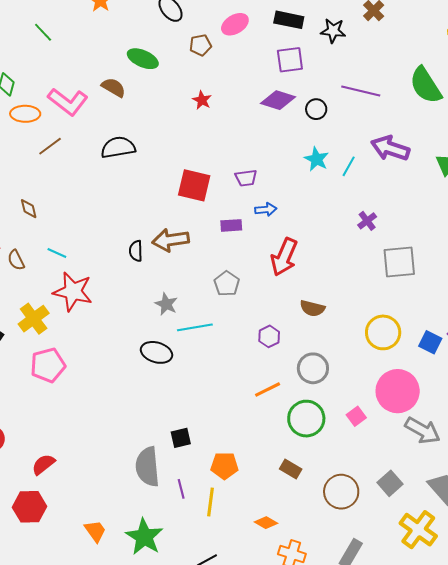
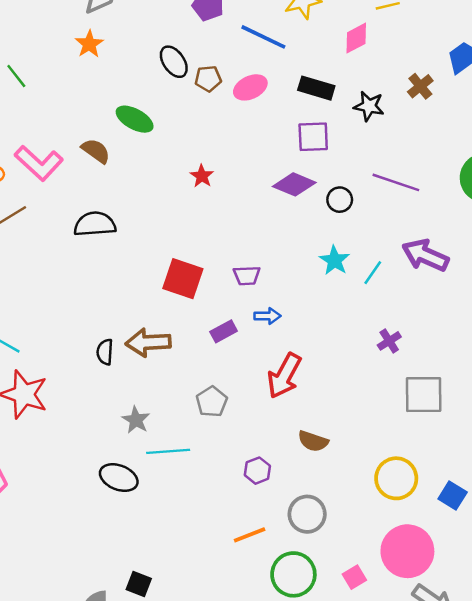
brown pentagon: (200, 45) -> (208, 79), moved
purple rectangle: (231, 225) -> (224, 331), turned -30
black square: (181, 438) -> (139, 584), turned 30

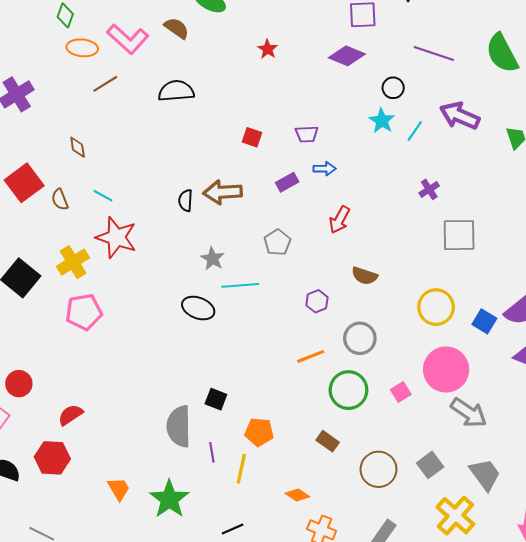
black circle: (340, 200) -> (393, 88), moved
red square: (183, 279) -> (252, 137), size x0.6
red arrow: (284, 376) -> (339, 220), size x0.7

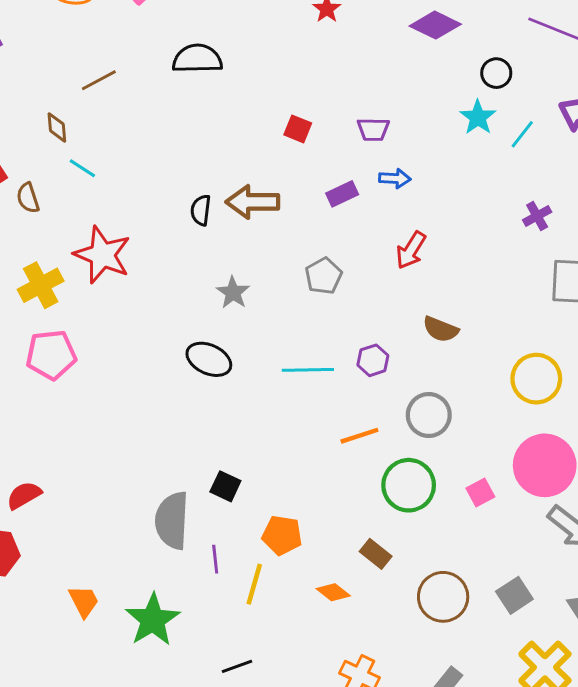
brown line: (105, 84) -> (99, 80), moved
cyan line: (103, 196) -> (82, 168), moved
cyan line: (240, 285) -> (308, 370), moved
orange diamond: (297, 495) -> (333, 592), moved

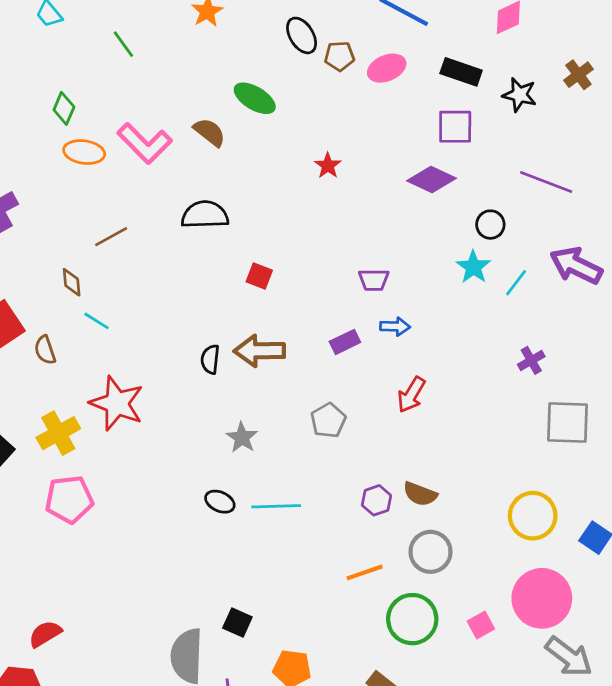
red square: (298, 129) -> (259, 276), moved
brown semicircle: (441, 329) -> (420, 494), moved
black ellipse: (209, 359) -> (220, 502), size x0.7
cyan line: (308, 370) -> (276, 506), moved

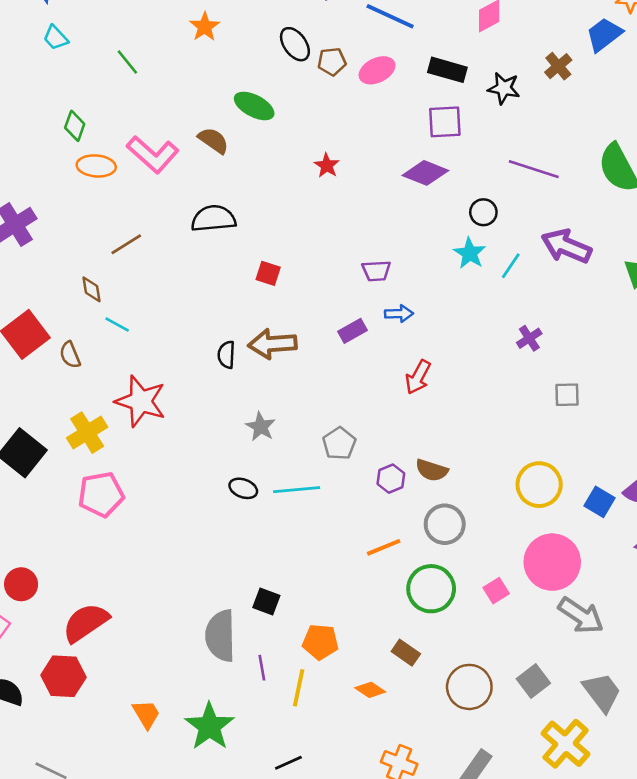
gray pentagon: (328, 420) -> (339, 444), moved
gray square: (568, 422) -> (567, 395), size x0.6
red semicircle: (45, 634) -> (86, 623), size x1.5

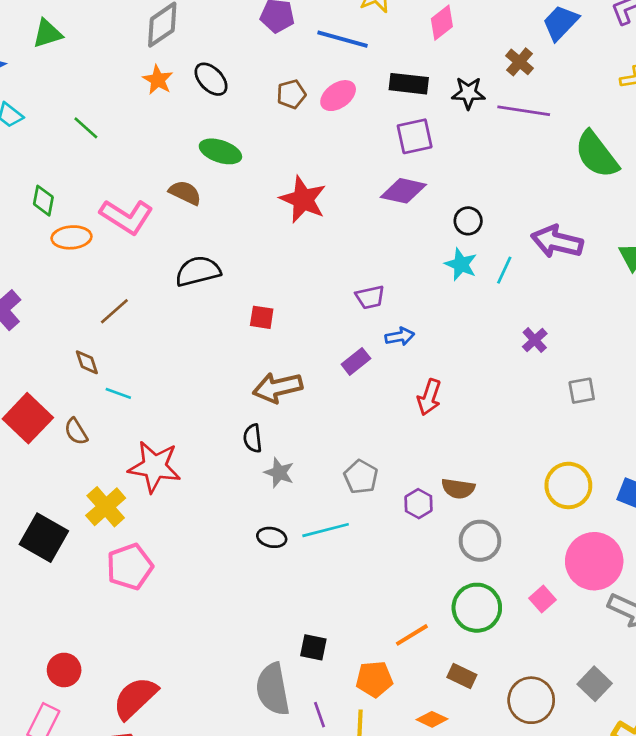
black ellipse: (295, 44) -> (211, 79), moved
red star: (327, 166) -> (303, 199), size x1.8
purple line: (534, 169) -> (524, 111), moved
black semicircle: (226, 355) -> (253, 438), moved
orange line: (384, 547) -> (412, 635), moved

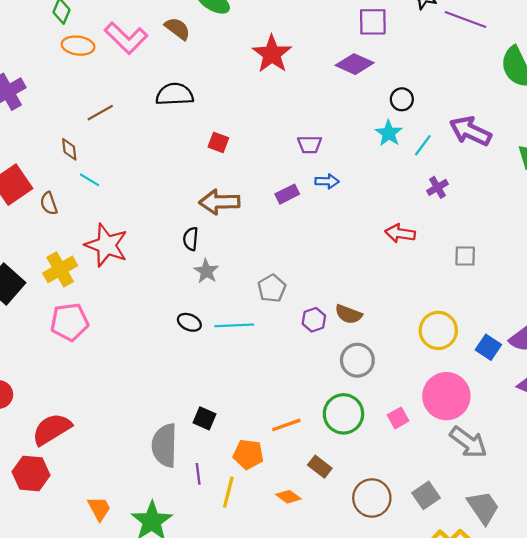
purple cross: (535, 340) -> (438, 187), moved
red arrow: (429, 397) -> (400, 233), moved, turned 68

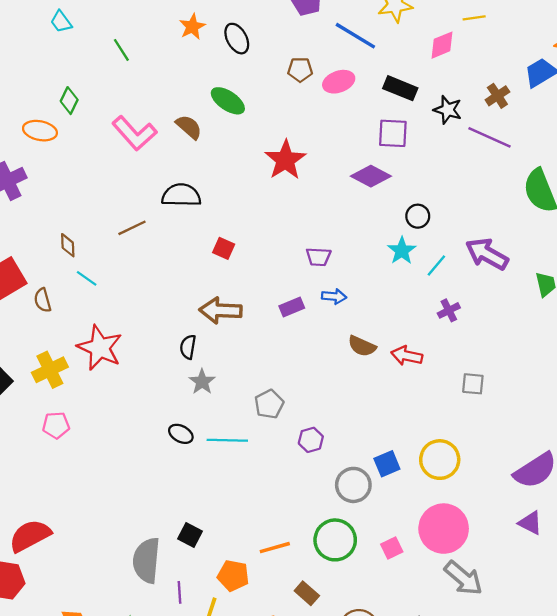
orange ellipse: (78, 46) -> (40, 131), moved
brown line: (100, 113) -> (132, 228), moved
brown semicircle: (349, 314) -> (362, 346), moved
pink pentagon: (69, 322) -> (56, 425), size x0.7
blue square: (488, 347) -> (387, 464), moved, turned 30

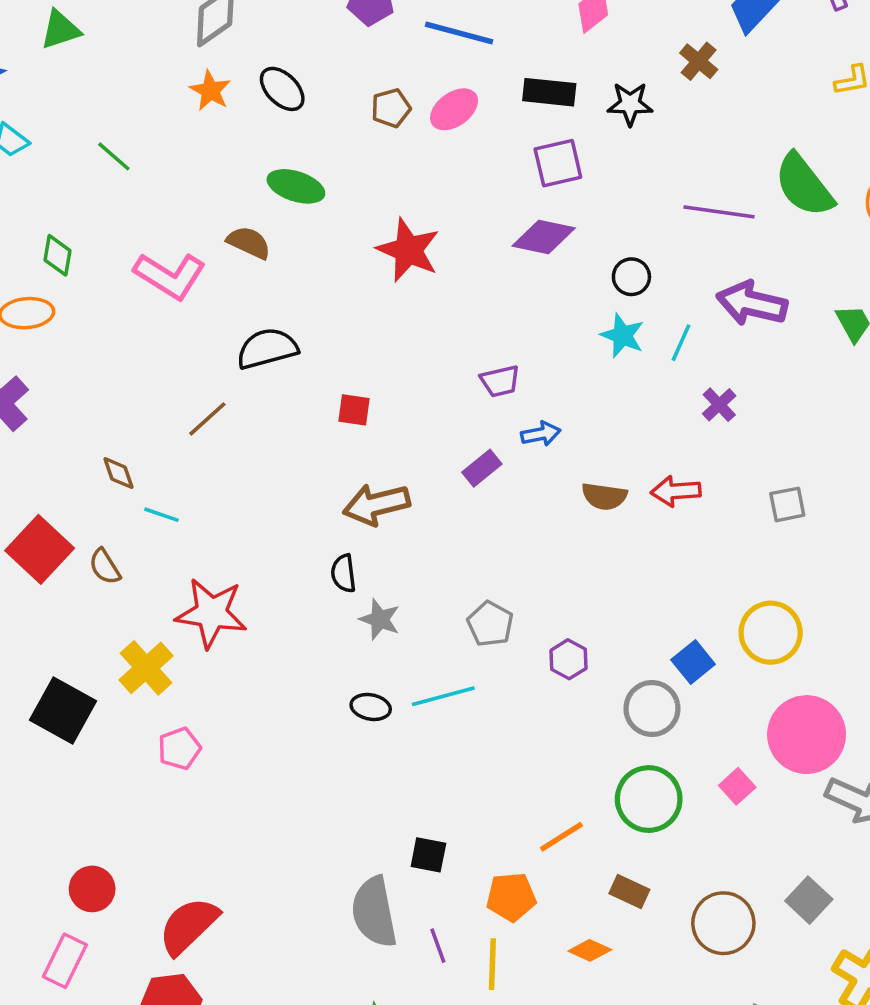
purple line: (490, 137) -> (719, 212), moved

